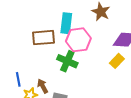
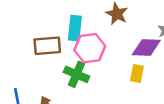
yellow rectangle: (117, 61) -> (137, 73), turned -32

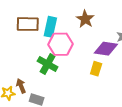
brown rectangle: (47, 46) -> (28, 24), moved

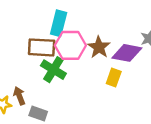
brown star: (85, 19) -> (99, 47), moved
brown rectangle: (28, 24) -> (42, 47), moved

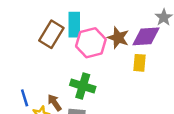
brown rectangle: (42, 47) -> (51, 34), moved, turned -48
green cross: (53, 70) -> (83, 86), moved

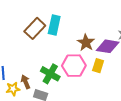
pink hexagon: (91, 43) -> (74, 66), moved

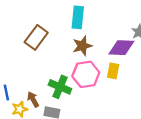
cyan rectangle: (54, 25) -> (78, 17), moved
brown star: (86, 43) -> (82, 46), moved, turned 30

